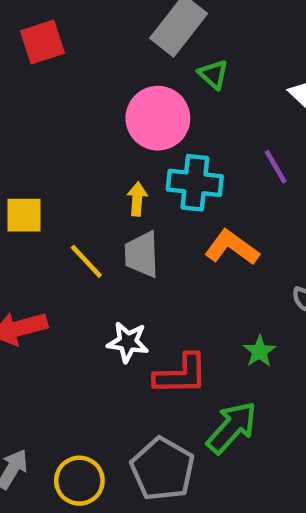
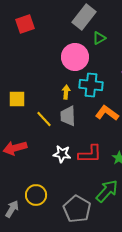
green triangle: (213, 74) -> (99, 38), turned 48
red L-shape: (181, 374) -> (90, 154), moved
yellow circle: (79, 481) -> (36, 195), moved

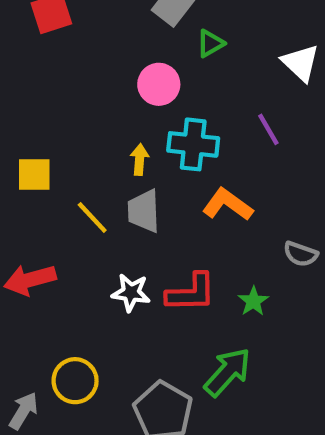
pink circle: (75, 57) -> (159, 84), size x0.7

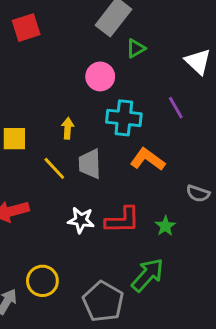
yellow arrow: (139, 159) -> (68, 128), moved

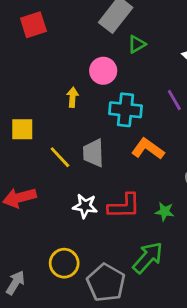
yellow arrow: (68, 128) -> (72, 97), moved
green star: (165, 226) -> (165, 212), turned -30
yellow circle: (42, 281) -> (64, 263), moved

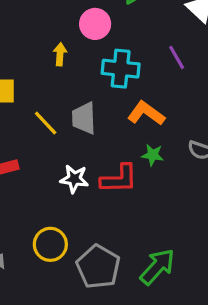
green star: (165, 212) -> (153, 155), moved
green arrow: (148, 258) -> (157, 267), moved

